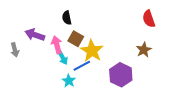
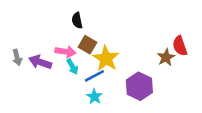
red semicircle: (149, 19) -> (180, 46), moved
purple arrow: (35, 35) -> (40, 62), moved
pink arrow: (57, 45) -> (66, 52), turned 114
cyan star: (69, 81) -> (94, 97), moved

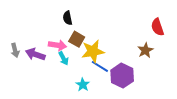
red semicircle: (180, 46) -> (157, 27), moved
yellow star: (106, 59) -> (93, 51), turned 30
blue line: (94, 76) -> (100, 66), moved, turned 60

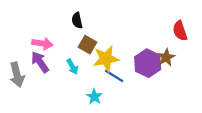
pink arrow: (57, 45) -> (42, 44), moved
gray arrow: (15, 50) -> (17, 75), moved, size x1.5
purple arrow: (35, 54) -> (40, 62), turned 36
purple hexagon: (122, 76) -> (148, 63), moved

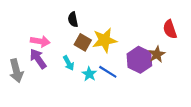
yellow star: (106, 59) -> (105, 40), moved
cyan star: (94, 97) -> (89, 74), moved

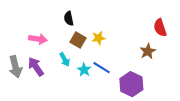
yellow star: (105, 40) -> (99, 38), size x0.6
purple arrow: (38, 59) -> (36, 67), moved
purple hexagon: (139, 60) -> (131, 84), moved

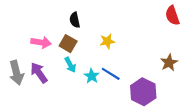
red semicircle: (160, 28) -> (172, 15), moved
brown square: (78, 40) -> (68, 44), moved
brown star: (148, 51) -> (169, 63), moved

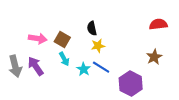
red semicircle: (172, 15) -> (158, 24), moved, turned 102
black semicircle: (75, 20) -> (92, 28), moved
yellow star: (107, 41) -> (98, 46), moved

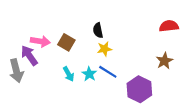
cyan arrow: (64, 59) -> (69, 74), moved
purple arrow: (36, 66) -> (29, 55), moved

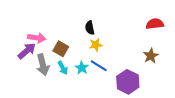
brown square: (66, 42) -> (61, 49), moved
purple arrow: (29, 55) -> (27, 51), turned 84
gray arrow: (16, 71) -> (43, 65), moved

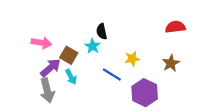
yellow star: (96, 45) -> (132, 59), moved
purple arrow: (27, 51) -> (51, 68), moved
gray arrow: (43, 65) -> (47, 90), moved
cyan star: (82, 68) -> (93, 46), moved

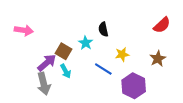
red semicircle: (175, 27) -> (162, 25), turned 144
black semicircle: (102, 31) -> (103, 29), moved
pink arrow: (41, 43) -> (24, 30), moved

